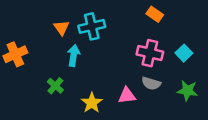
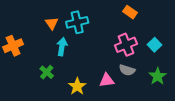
pink cross: (150, 53) -> (126, 45), turned -35
green star: (187, 91) -> (158, 76), turned 30

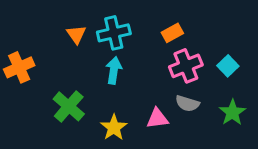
orange rectangle: (130, 12) -> (172, 33), moved, turned -64
cyan arrow: (62, 47) -> (114, 70), moved
green cross: (47, 72) -> (69, 106), size x1.5

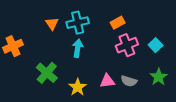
gray semicircle: (187, 103) -> (129, 81), moved

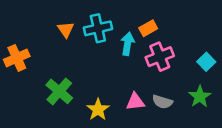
cyan square: (156, 45) -> (206, 62), moved
cyan arrow: (78, 48) -> (128, 44), moved

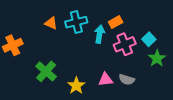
orange triangle: (66, 30) -> (51, 23), turned -32
cyan square: (206, 62) -> (149, 39), moved
green star: (200, 97) -> (157, 58), moved

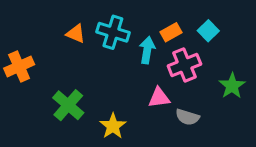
cyan cross: (76, 22) -> (113, 32), turned 30
cyan square: (149, 39) -> (208, 31), moved
pink triangle: (106, 80) -> (159, 98), moved

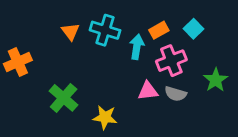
orange triangle: (76, 34) -> (70, 32), turned 30
gray semicircle: (187, 117) -> (176, 94), moved
yellow star: (113, 126) -> (105, 117), turned -30

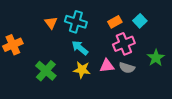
cyan arrow: (137, 47) -> (80, 48), moved, turned -60
yellow star: (105, 117) -> (82, 70), moved

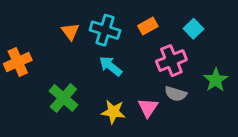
orange rectangle: (115, 22) -> (148, 26), moved
pink triangle: (107, 66) -> (148, 108), moved, turned -49
yellow star: (82, 70) -> (113, 112), moved

